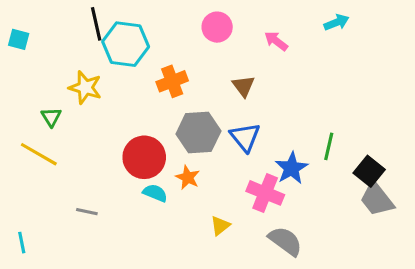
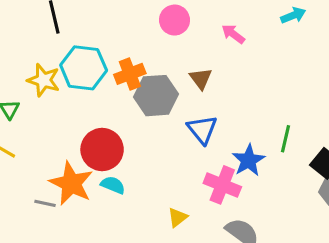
cyan hexagon: (126, 44) -> (84, 68), moved
gray hexagon: (198, 132) -> (156, 96), moved
orange star: (188, 177) -> (71, 183), moved, size x1.8

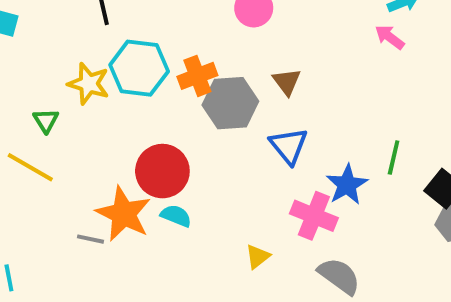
pink arrow: (233, 34) -> (390, 37), moved

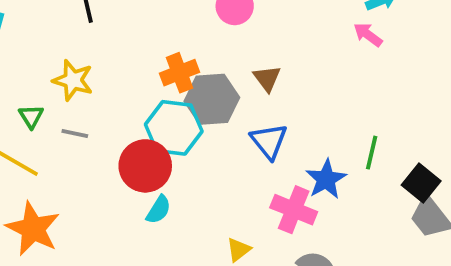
cyan hexagon: (139, 68) -> (174, 128), moved
orange star: (124, 214) -> (33, 229), moved
cyan semicircle: (176, 216) -> (159, 210), turned 100
gray line: (91, 239) -> (75, 134), moved

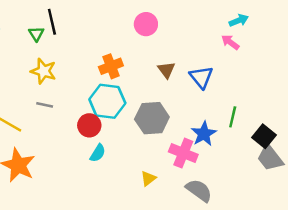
gray hexagon: (212, 99) -> (152, 118), moved
green triangle: (31, 116) -> (36, 34), moved
blue triangle: (269, 141) -> (201, 77), moved
red circle: (145, 166) -> (89, 125), size x0.7

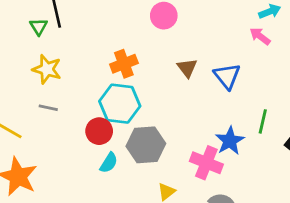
gray hexagon: (152, 118) -> (146, 145), moved

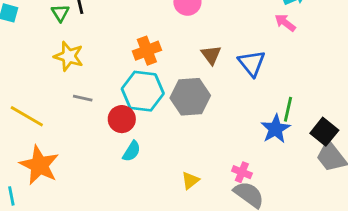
gray line: (48, 108) -> (83, 98), moved
blue star: (230, 141) -> (275, 129), moved
gray hexagon: (146, 145) -> (190, 97), moved
pink cross: (206, 163) -> (242, 172), moved, size x0.6

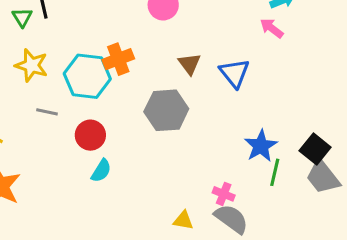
cyan hexagon: (143, 91) -> (87, 76), moved
green line: (288, 109) -> (275, 172), moved
yellow triangle: (190, 181) -> (183, 220), moved, turned 48

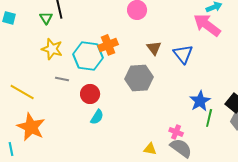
pink arrow: (272, 28) -> (207, 25), size x1.8

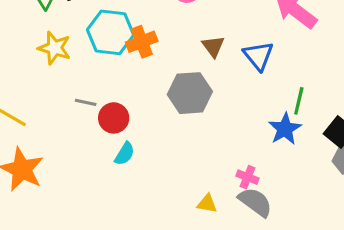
cyan hexagon: (88, 56) -> (111, 32), moved
gray line: (62, 79) -> (86, 102), moved
green line: (209, 118) -> (299, 101), moved

